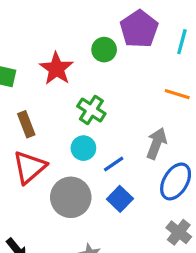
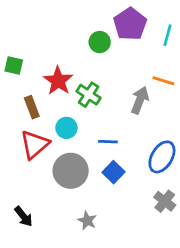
red star: (56, 69) -> (58, 81), moved
gray arrow: (157, 143) -> (140, 100), moved
cyan circle: (83, 148) -> (66, 128), moved
blue line: (114, 164) -> (108, 142), turned 36

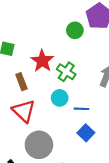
cyan circle: (66, 128) -> (60, 98), moved
red triangle: (35, 144) -> (24, 111), turned -35
gray circle: (71, 171) -> (39, 145), moved

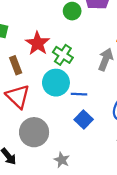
cyan circle: (60, 98) -> (56, 83), size x1.5

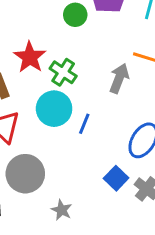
blue line: (79, 94) -> (84, 124), turned -70
blue square: (84, 120) -> (116, 178), moved

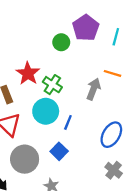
blue square: (116, 178) -> (59, 151), moved

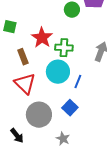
green cross: (52, 85) -> (64, 48), turned -30

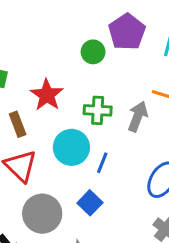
green cross: (64, 48) -> (98, 110), moved

